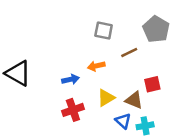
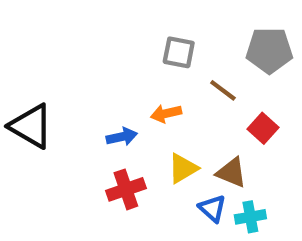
gray pentagon: (156, 29) -> (269, 50), turned -30
brown line: (129, 53) -> (223, 90), turned 63
red square: (152, 84) -> (263, 128), moved, turned -35

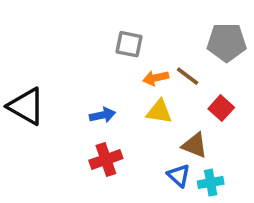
gray square: (179, 52) -> (129, 44), moved
orange arrow: (166, 114) -> (156, 78), moved
yellow triangle: (183, 168) -> (159, 112), moved, turned 40

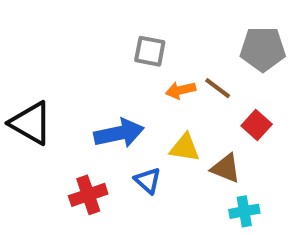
yellow triangle: (159, 112) -> (185, 148), moved
blue arrow: (102, 115) -> (119, 133), size x1.6
red cross: (106, 159) -> (88, 195), moved
blue triangle: (179, 175) -> (148, 181), moved

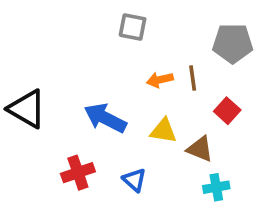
gray square: (150, 51) -> (133, 27), moved
brown line: (218, 88) -> (193, 78), turned 45
blue arrow: (119, 133) -> (105, 118), turned -141
blue triangle: (148, 181) -> (134, 180), moved

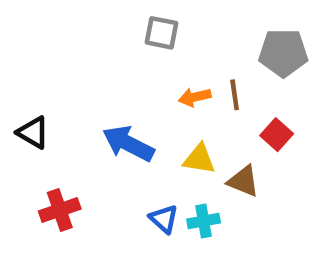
black triangle: (27, 109) -> (33, 132), size x0.7
red cross: (78, 173) -> (60, 210), moved
cyan cross: (216, 187) -> (204, 221), moved

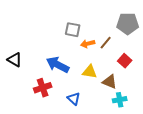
gray square: (162, 33) -> (73, 30), moved
brown line: (235, 95) -> (106, 43), turned 48
red cross: (60, 210) -> (43, 88), moved
cyan cross: (204, 221) -> (120, 100), moved

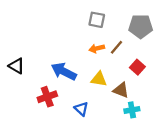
gray square: (73, 30) -> (97, 20), moved

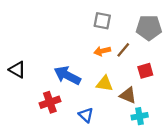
red square: (137, 67) -> (145, 71), turned 32

